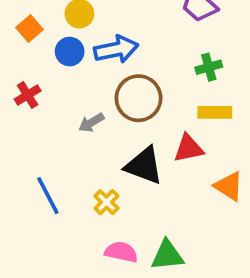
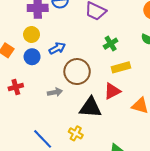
blue arrow: (116, 49) -> (57, 48), size x0.7
red cross: (28, 95) -> (16, 87), turned 32
gray arrow: (91, 123) -> (55, 92), turned -144

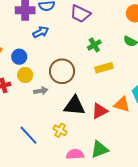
yellow circle: (32, 35) -> (25, 75), moved
blue arrow: (57, 48) -> (41, 32), moved
red triangle: (112, 91) -> (100, 111), moved

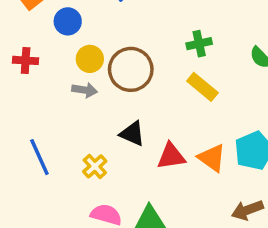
yellow rectangle: (104, 68) -> (202, 87), turned 36
yellow circle: (25, 75) -> (90, 59), moved
black triangle: (74, 106) -> (132, 134), size x0.7

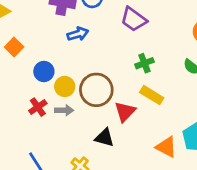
blue circle: (68, 21) -> (44, 71), moved
red cross: (26, 60) -> (38, 107), moved, turned -30
red triangle: (171, 156) -> (125, 112), moved, turned -30

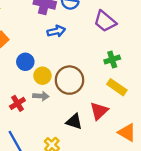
red cross: (38, 107) -> (17, 103), moved
red triangle: (125, 112) -> (99, 111), moved

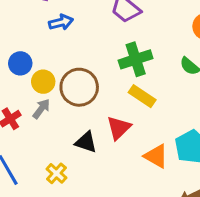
green cross: (112, 59) -> (136, 59), size x1.5
gray arrow: (41, 96) -> (41, 109), turned -56

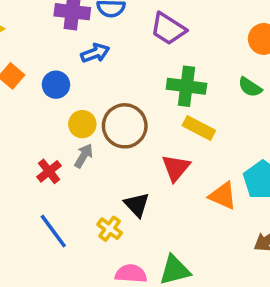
green cross: (136, 59) -> (186, 86), turned 32
blue circle: (20, 63) -> (56, 85), moved
black triangle: (86, 142) -> (137, 205), moved, turned 35

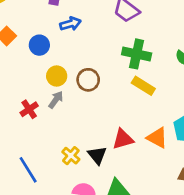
brown circle: (125, 126) -> (88, 80), size x0.7
red triangle: (176, 168) -> (123, 139), moved, turned 30
black triangle: (137, 205) -> (97, 155), moved
blue line: (53, 231) -> (28, 170), moved

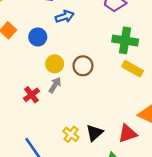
red triangle: (123, 139) -> (128, 134), moved
black triangle: (97, 155) -> (95, 133), turned 30

